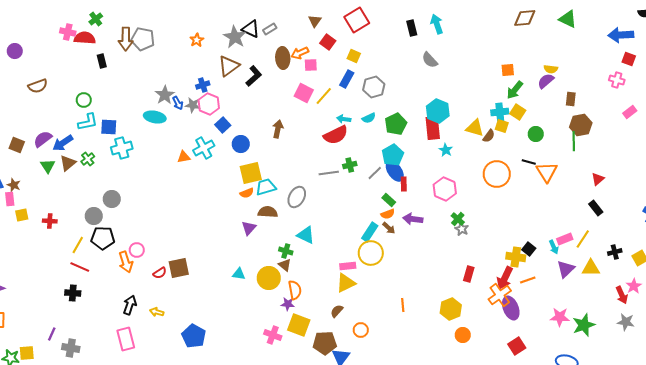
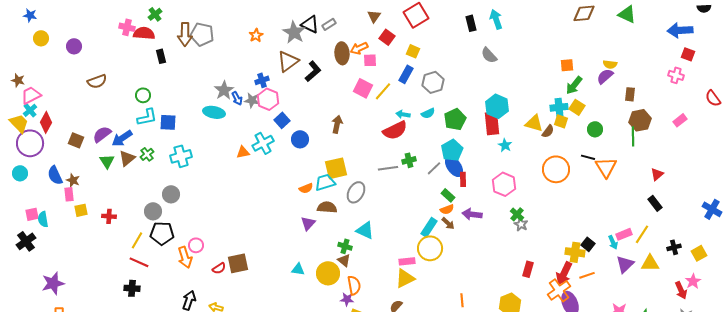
pink rectangle: (630, 112) -> (680, 120), moved
cyan cross: (122, 148) -> (181, 156), moved
yellow square: (251, 173) -> (336, 168), moved

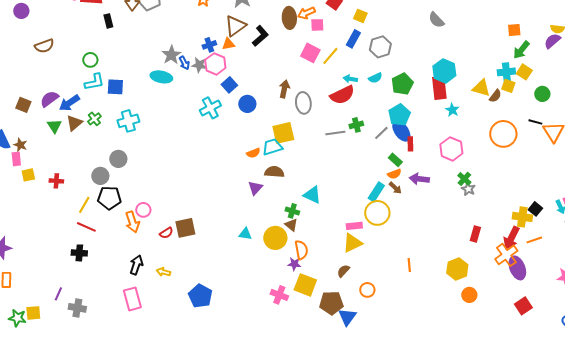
orange triangle: (243, 152) -> (228, 44), moved
gray ellipse: (356, 192) -> (303, 103), moved, turned -35

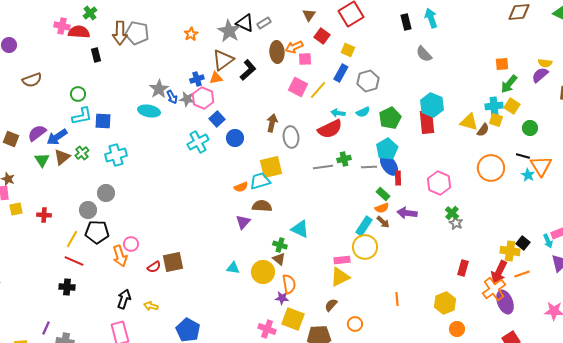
cyan star: (452, 110) -> (528, 175), moved
gray line: (381, 133) -> (369, 167), turned 42

